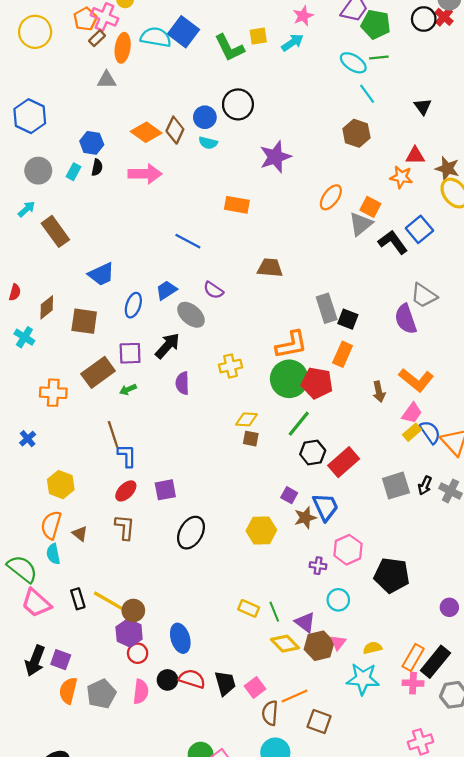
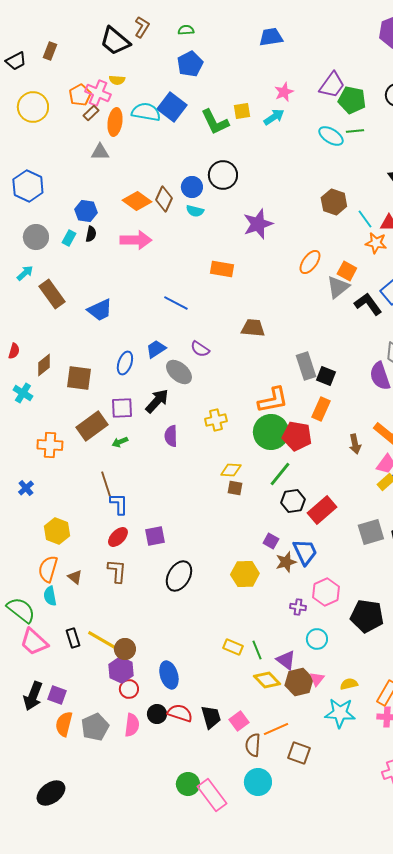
cyan line: (367, 94) -> (365, 219), moved
blue trapezoid: (101, 274) -> (100, 310), moved

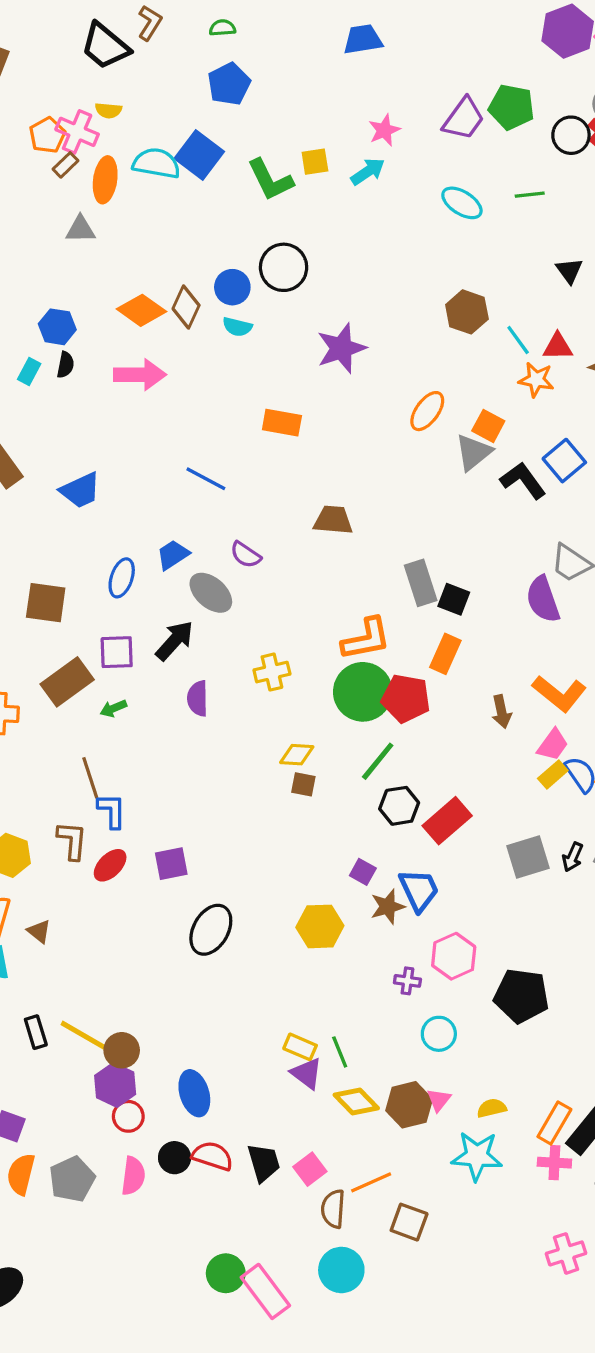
green pentagon: (352, 100) -> (511, 107), moved
green line: (355, 131) -> (530, 195), moved
brown L-shape: (117, 571) -> (72, 841), moved
purple triangle: (286, 660) -> (307, 1073), moved

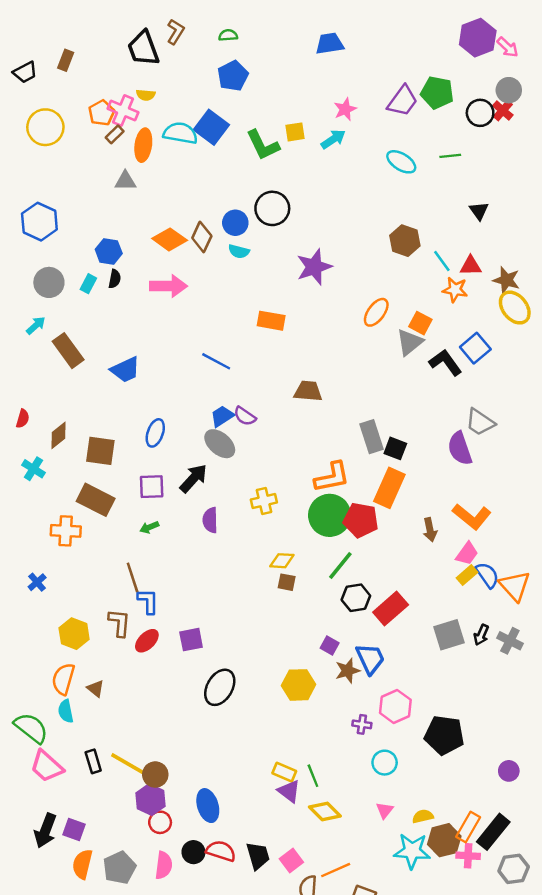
black trapezoid: (105, 46) -> (143, 48), turned 30
blue trapezoid: (173, 555) -> (222, 416), moved
orange rectangle: (445, 654) -> (389, 488), size x1.4
brown rectangle: (67, 682) -> (96, 500), moved, turned 63
brown hexagon: (409, 1105) -> (444, 840), moved

